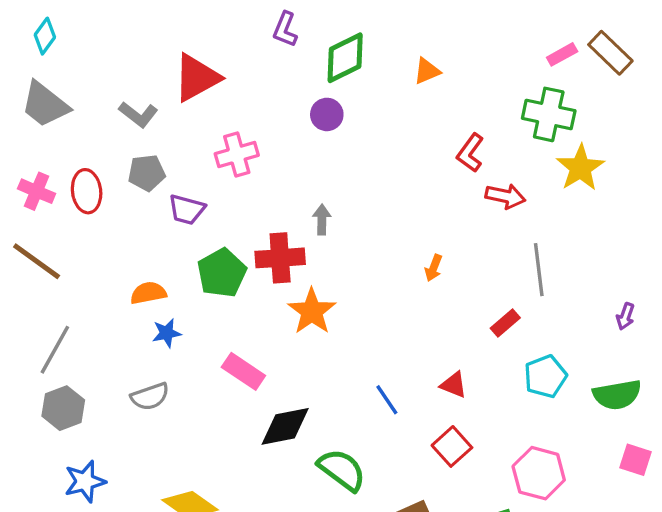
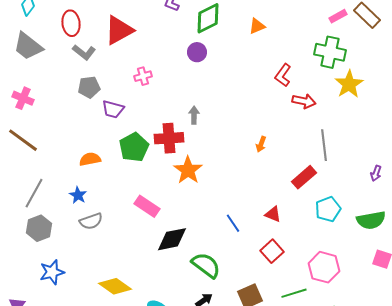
pink cross: (237, 155) -> (143, 76), size x0.7
red ellipse: (87, 191) -> (71, 23), moved
red rectangle: (505, 323) -> (304, 177), size x1.4
blue star: (167, 333) -> (78, 195), moved, turned -30

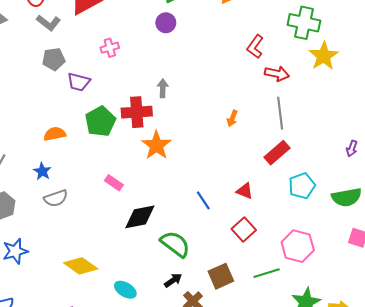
gray line: (324, 145) -> (280, 113), moved
pink rectangle: (147, 206) -> (114, 183), size x0.7

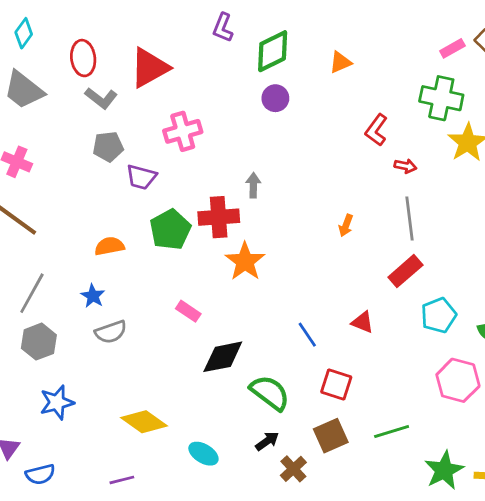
purple circle: (166, 23) -> (275, 98), moved
pink cross: (110, 48) -> (183, 131), size x1.5
red arrow: (277, 74) -> (405, 166), size x0.7
red square: (244, 229) -> (336, 384), moved, turned -30
pink hexagon: (298, 246) -> (458, 380), moved

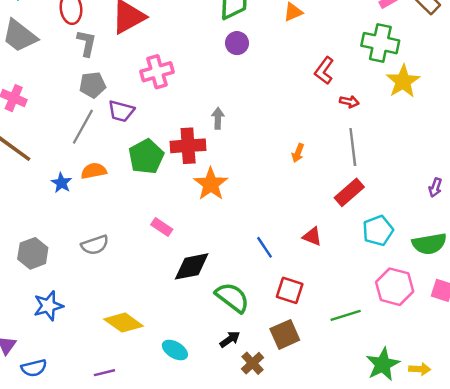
gray L-shape: (101, 98) -> (87, 43), turned -116
gray line: (32, 293) -> (83, 127), moved
blue star: (93, 296) -> (61, 183), moved
green line: (392, 431) -> (346, 315), moved

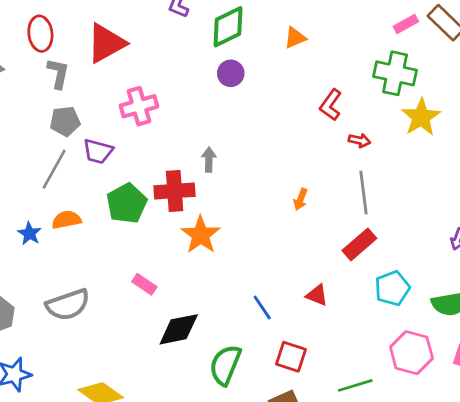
gray semicircle: (95, 245) -> (68, 305), size x1.4
green semicircle: (232, 297) -> (225, 365), turned -105

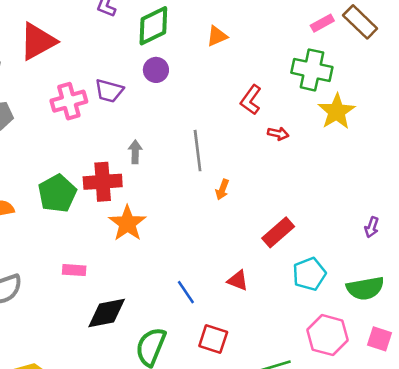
purple trapezoid: (98, 151) -> (109, 91), moved
gray line: (364, 192) -> (198, 151), moved
pink rectangle: (144, 284) -> (74, 270), turned -30

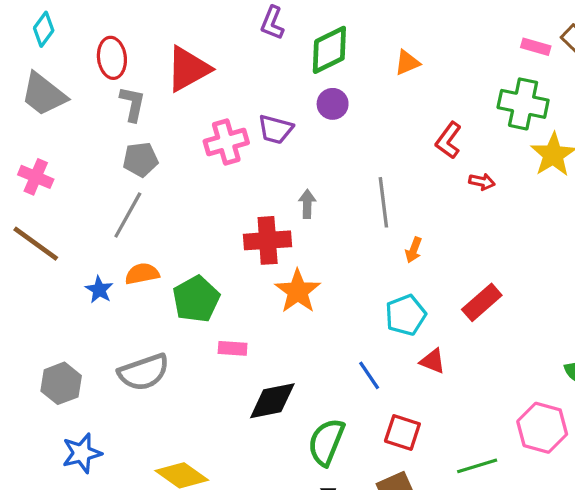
pink rectangle: (322, 23) -> (536, 47), turned 45
green pentagon: (57, 193) -> (196, 299), moved
cyan pentagon: (309, 274) -> (406, 315), moved

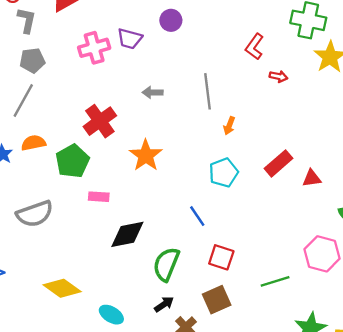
gray arrow: (307, 204) -> (153, 92), turned -90
red cross: (268, 240) -> (100, 121), moved, turned -32
red triangle: (433, 361) -> (312, 178), moved, turned -30

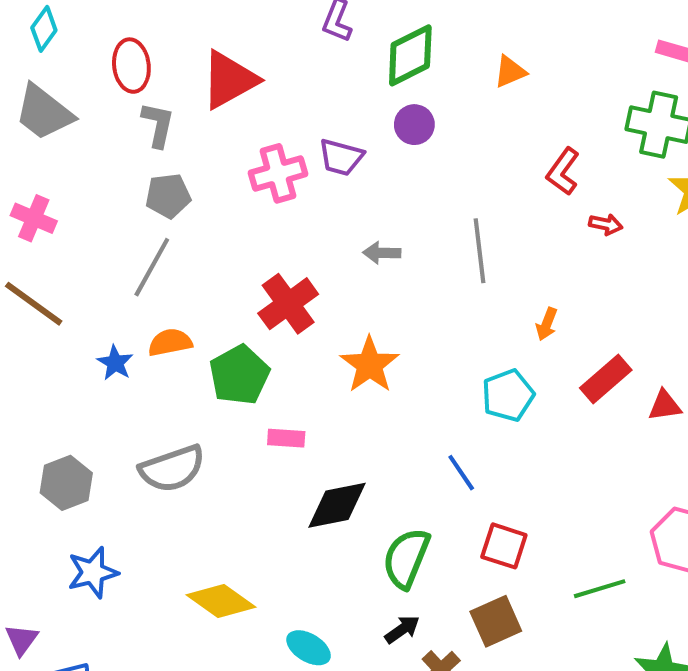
orange arrow: (229, 126) -> (547, 324), moved

